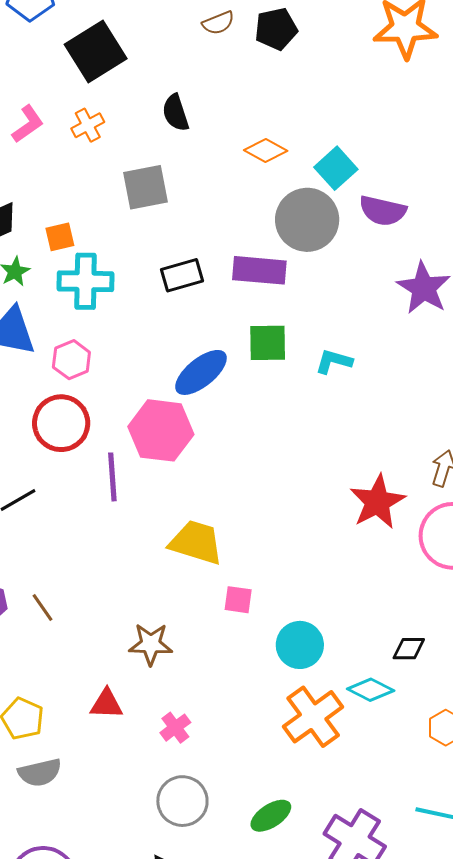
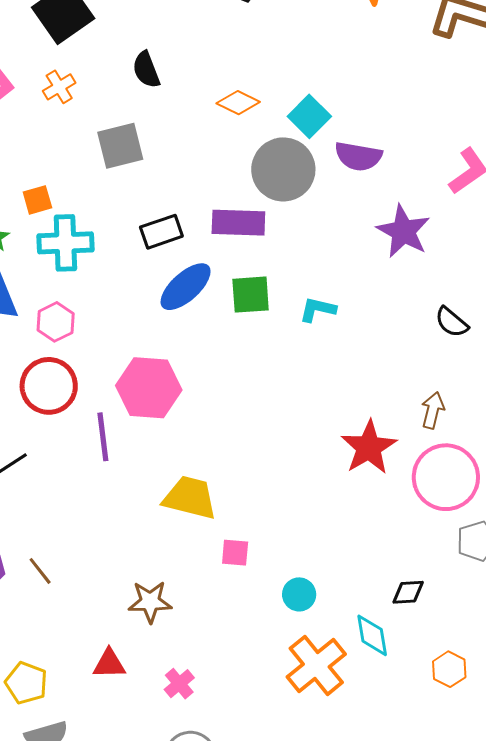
blue ellipse: (201, 372) -> (186, 287), moved
cyan circle: (300, 645) -> (299, 594), size x0.7
cyan diamond: (371, 690) -> (372, 635), turned 57

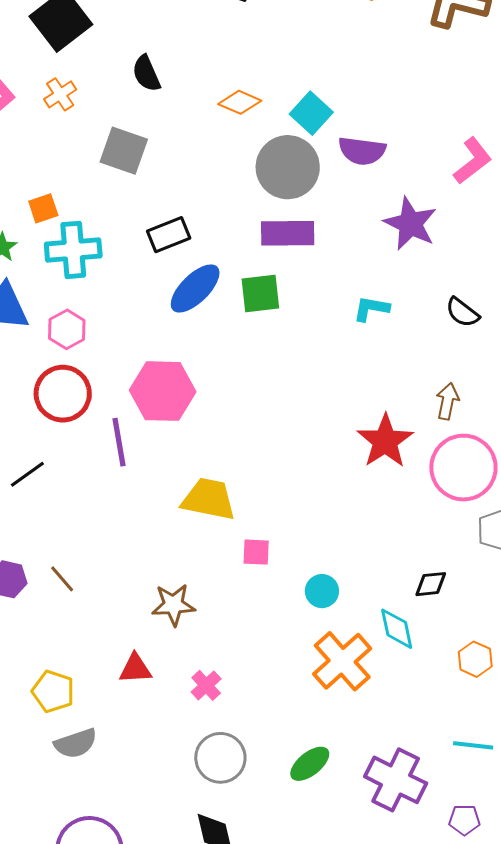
gray square: (120, 146) -> (124, 151), turned 36
purple rectangle: (238, 223) -> (288, 233), moved
cyan L-shape: (318, 309) -> (371, 309), moved

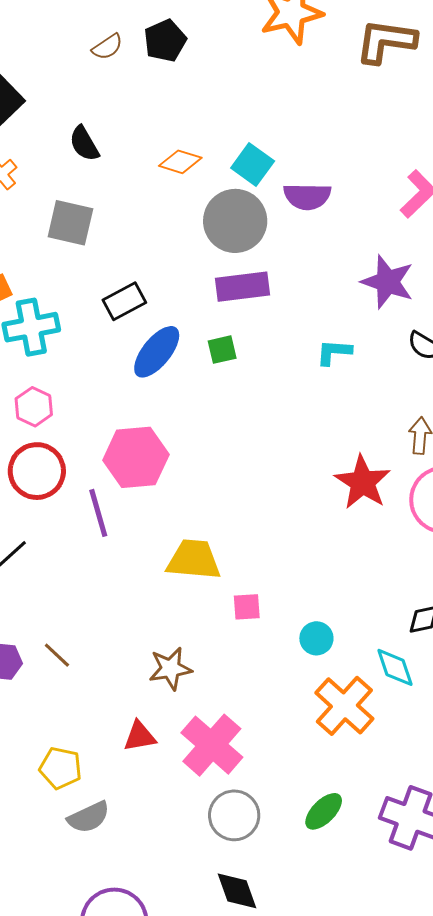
purple star: (410, 224) -> (388, 282), moved
green square: (260, 294) -> (222, 350), size x0.7
pink cross: (206, 685) -> (212, 745), size x2.0

